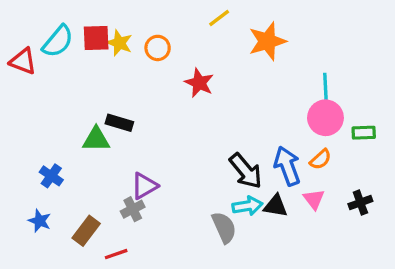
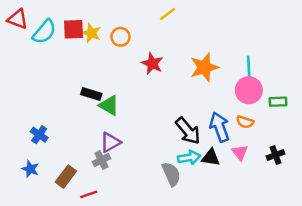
orange star: (267, 41) -> (204, 67), moved
red triangle: (23, 61) -> (18, 19), moved
green triangle: (96, 139) -> (109, 105), moved, turned 30
orange semicircle: (321, 159) -> (245, 122), turned 60

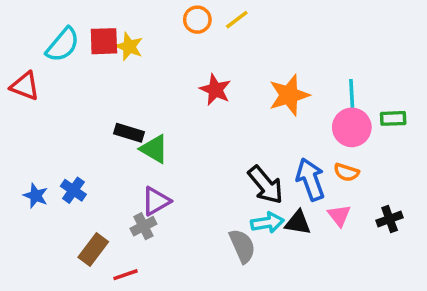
red triangle: (18, 19) -> (25, 86), moved
orange circle: (121, 37) -> (197, 20), moved
green rectangle: (278, 102) -> (393, 118), moved
blue cross: (39, 135) -> (73, 190), moved
blue star: (30, 169) -> (36, 196), moved

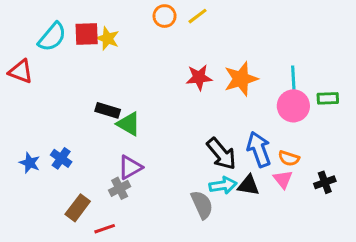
red star: (215, 90) -> (199, 77), moved, turned -30
orange semicircle: (346, 172) -> (289, 158), moved

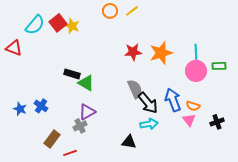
red square: (87, 34) -> (58, 23), turned -36
black triangle: (248, 185) -> (129, 142), moved
gray semicircle: (202, 205) -> (135, 89), moved

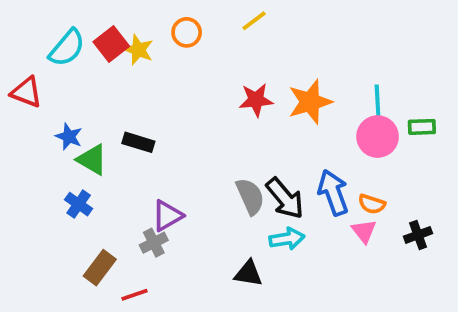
orange circle: (110, 11) -> (187, 32), moved
green triangle: (86, 83) -> (92, 160), moved
gray semicircle: (135, 89) -> (250, 196), moved
blue star: (20, 109) -> (69, 137), moved

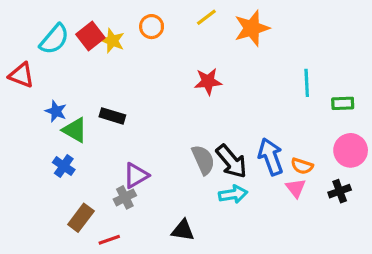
orange star: (310, 102) -> (252, 28), moved
pink circle: (378, 137) -> (351, 150), moved
black triangle: (248, 274) -> (183, 230), moved

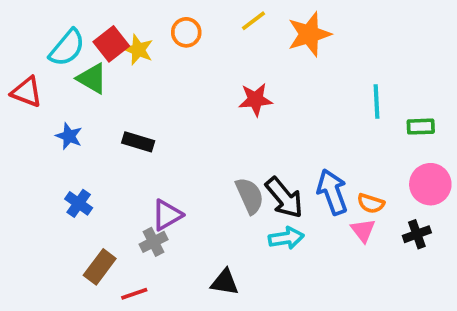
green triangle: (75, 130) -> (92, 78), moved

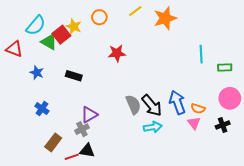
red square: (111, 44) -> (61, 35), moved
red star: (255, 100) -> (117, 53), moved
black triangle: (225, 282) -> (87, 151), moved

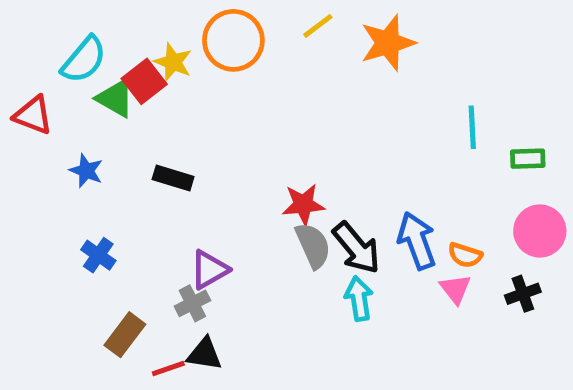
orange circle: (99, 17) -> (233, 40), size x1.6
red star: (117, 53) -> (303, 204), moved
cyan arrow: (153, 127) -> (359, 299), turned -90

